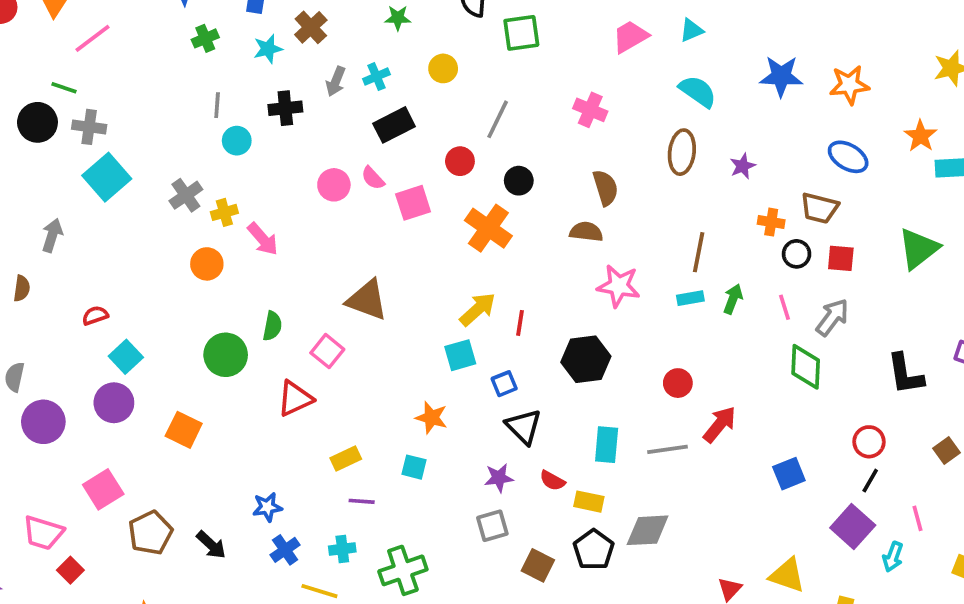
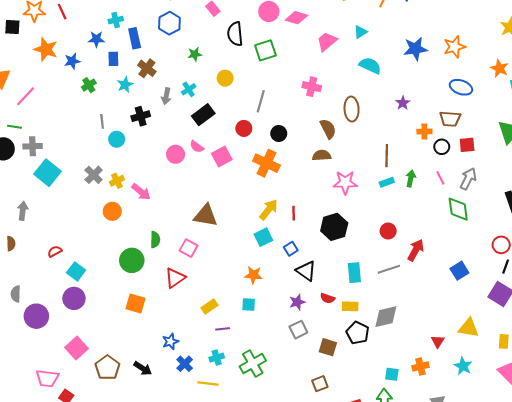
brown ellipse: (682, 152) -> (352, 109), moved
orange square: (184, 430) -> (136, 303), moved

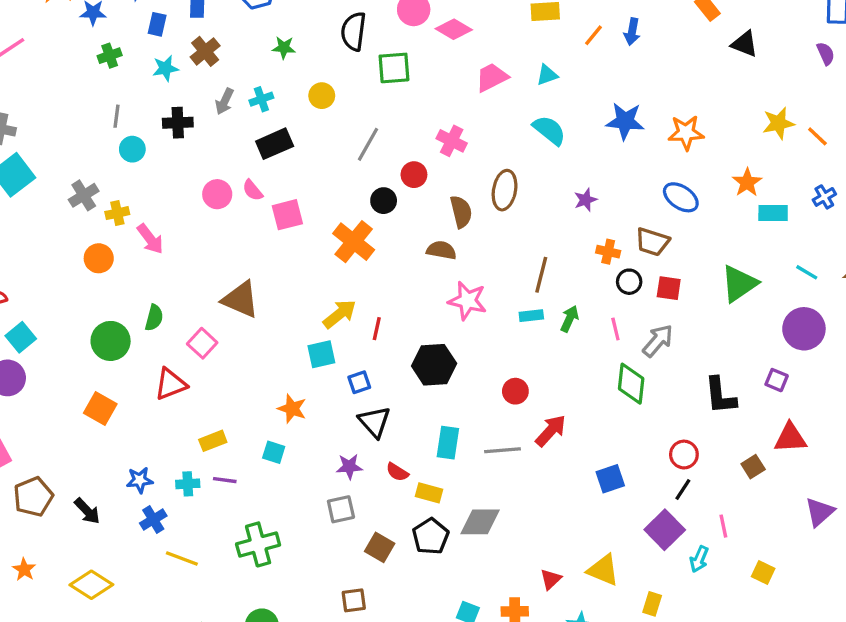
red circle: (244, 128) -> (414, 175), moved
cyan cross: (217, 358) -> (188, 484), moved

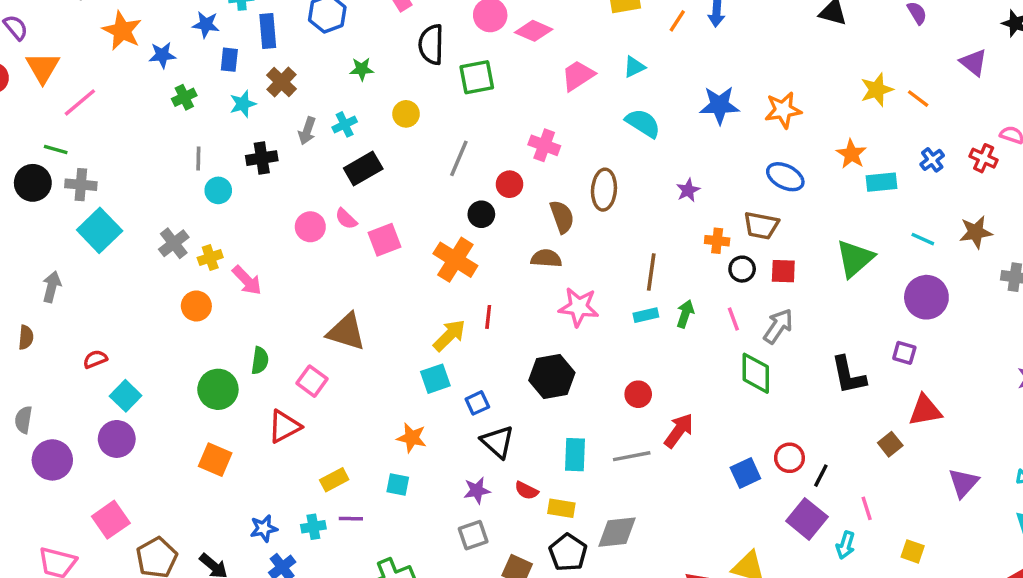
red line: (377, 329) -> (488, 317), moved
red circle: (684, 455) -> (789, 458), moved

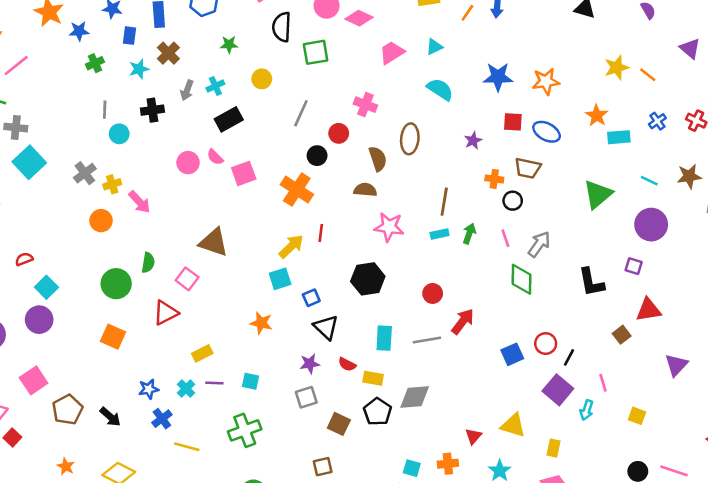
red square: (783, 271) -> (513, 122), moved
cyan square: (398, 484) -> (250, 381), moved
cyan cross: (313, 527) -> (186, 389), turned -36

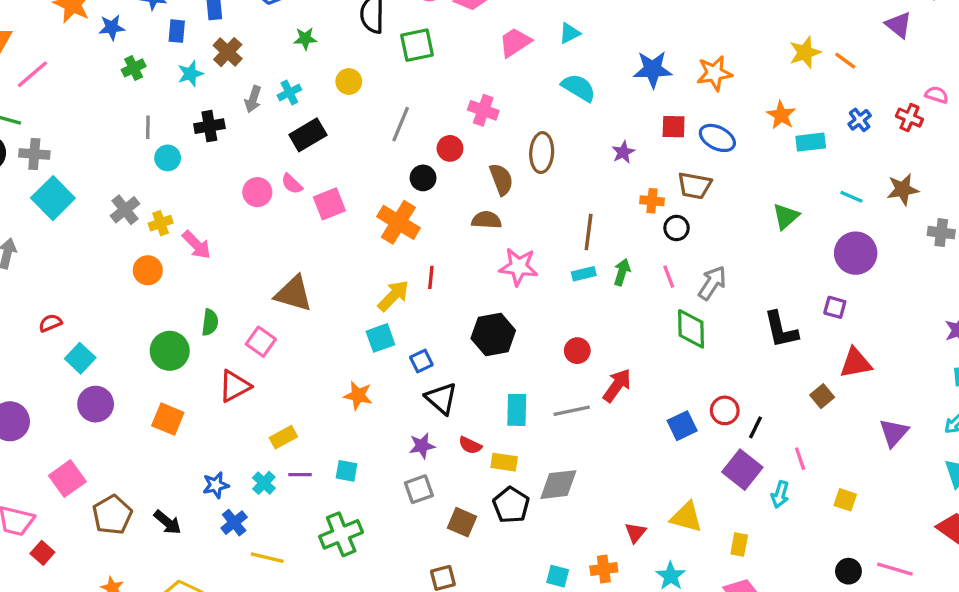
green triangle: (598, 194) -> (786, 216), size x0.7
purple circle: (39, 320) -> (96, 404), moved

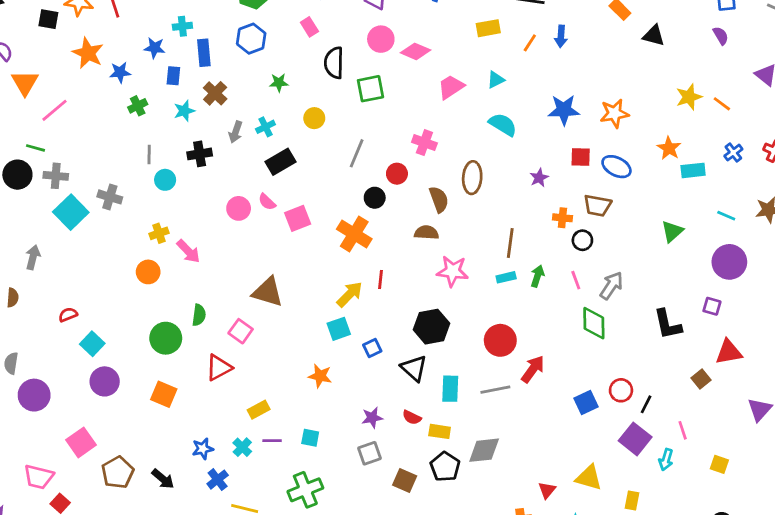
gray cross: (125, 210) -> (110, 197), moved, turned -35
red circle: (577, 351) -> (500, 340), size x1.5
black triangle: (441, 398) -> (414, 368), moved

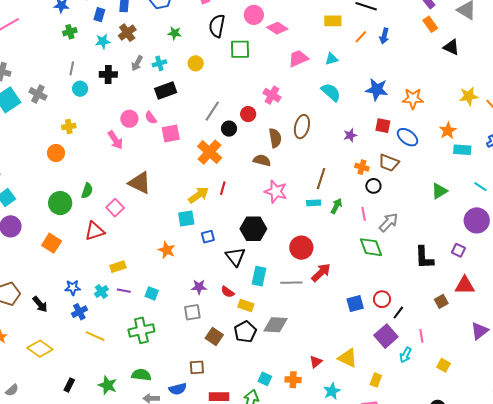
gray line: (357, 153) -> (212, 111), moved
pink arrow: (188, 251) -> (115, 140), moved
green diamond: (594, 323) -> (371, 247), turned -30

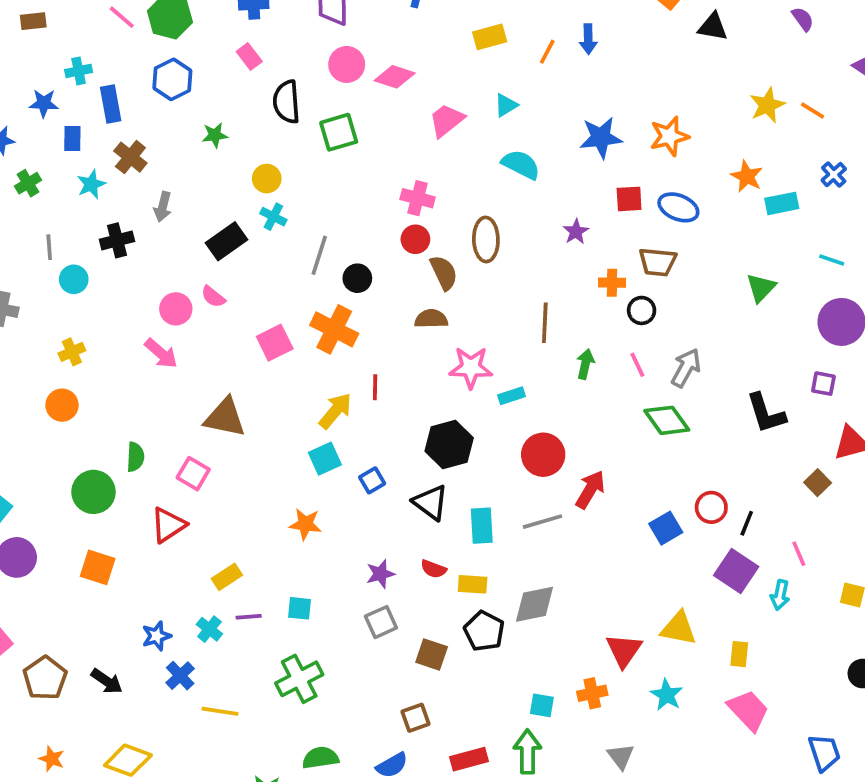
cyan cross: (159, 63) -> (273, 217), moved, turned -32
red circle: (248, 114) -> (415, 239), moved
pink square: (171, 134) -> (275, 343), moved
cyan rectangle: (314, 203) -> (512, 396), moved
red triangle: (316, 362) -> (624, 650), size x1.5

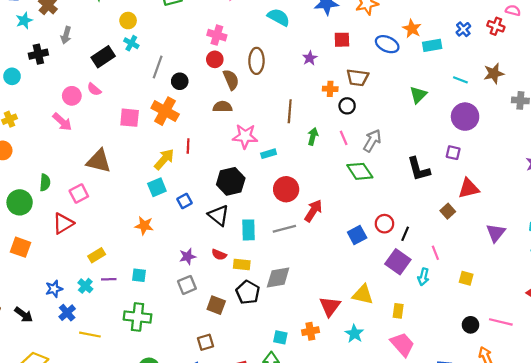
blue ellipse: (678, 207) -> (387, 44), moved
pink square: (275, 343) -> (130, 118), turned 30
pink square: (193, 474) -> (79, 194), turned 30
green cross: (299, 679) -> (137, 317), turned 32

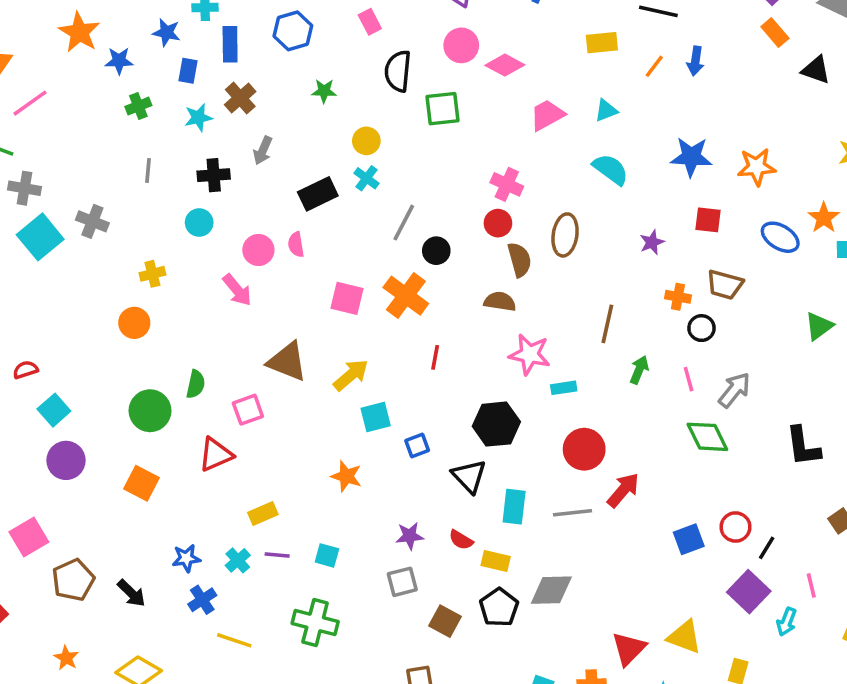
cyan circle: (12, 76) -> (199, 223), moved
pink semicircle: (94, 89) -> (296, 245), turned 32
yellow arrow: (164, 159) -> (351, 375), moved

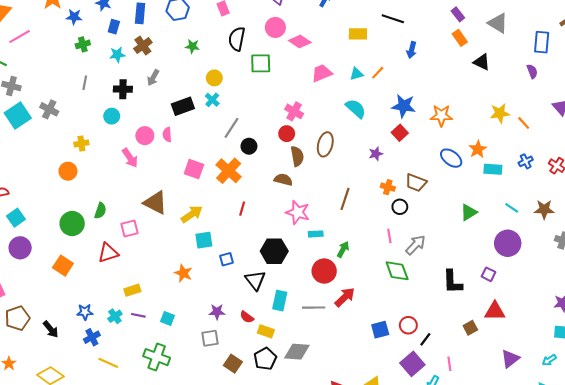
orange line: (654, 66) -> (378, 73), moved
red square: (708, 220) -> (400, 133), moved, turned 35
green arrow: (639, 370) -> (343, 249), moved

